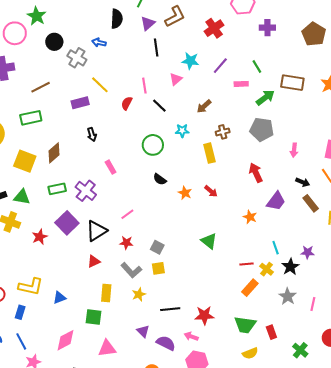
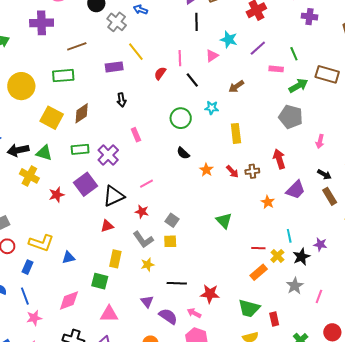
brown cross: (223, 132) -> (252, 171), moved

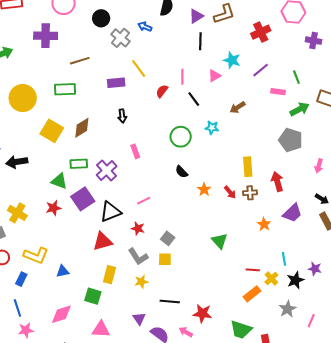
yellow rectangle: (236, 133) -> (248, 167), moved
green triangle: (44, 153) -> (59, 181), moved
yellow cross: (29, 176) -> (17, 213), moved
red triangle: (107, 226) -> (102, 241), size x1.5

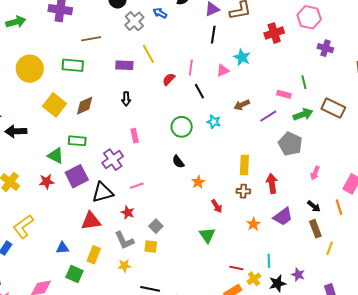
purple line: (261, 70) -> (268, 116), moved
purple cross: (107, 171) -> (113, 160), moved
red arrow: (230, 192) -> (217, 206), moved
yellow L-shape: (36, 255) -> (23, 227), turned 115
blue triangle: (63, 271) -> (62, 248), moved

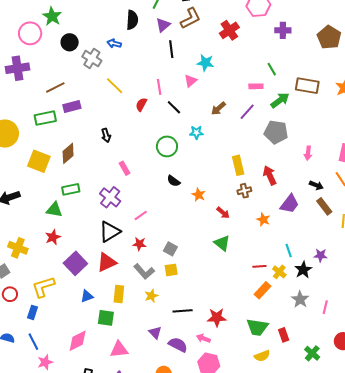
purple rectangle: (124, 65) -> (72, 107), moved
purple square: (77, 176) -> (75, 263), moved
yellow L-shape: (23, 227) -> (43, 287), turned 35

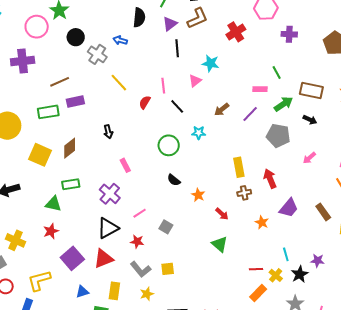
pink arrow: (308, 153) -> (309, 158), turned 40
black arrow: (316, 185) -> (310, 120), moved
gray square: (170, 249) -> (166, 227), moved

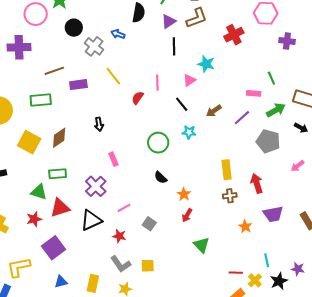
purple rectangle: (75, 101) -> (78, 85), moved
black line: (177, 106) -> (182, 104), moved
purple trapezoid: (289, 208) -> (273, 214), turned 35
red arrow: (222, 214) -> (187, 215), moved, turned 72
red triangle: (103, 259) -> (60, 208), moved

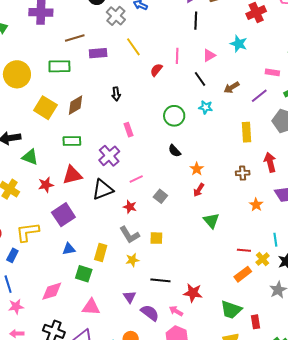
cyan star: (206, 64) -> (239, 44), moved
yellow rectangle: (227, 170) -> (246, 132), moved
green triangle: (39, 192) -> (30, 157), moved

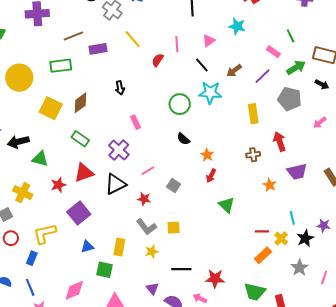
pink rectangle: (272, 72) -> (273, 52), turned 32
cyan star: (206, 107) -> (210, 93), size x1.6
green rectangle: (72, 141) -> (80, 139), turned 42

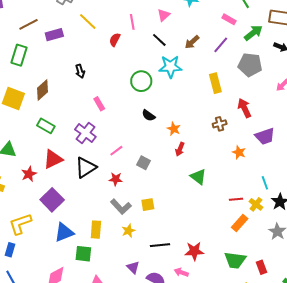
green rectangle: (61, 66) -> (19, 55), turned -60
blue triangle: (87, 247) -> (64, 232), size x1.5

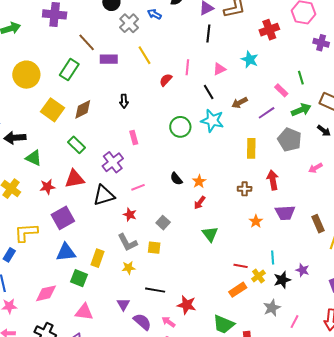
brown line: (29, 24) -> (87, 42), turned 60
black semicircle: (148, 115) -> (176, 179), moved
gray square: (143, 163) -> (163, 223), moved

